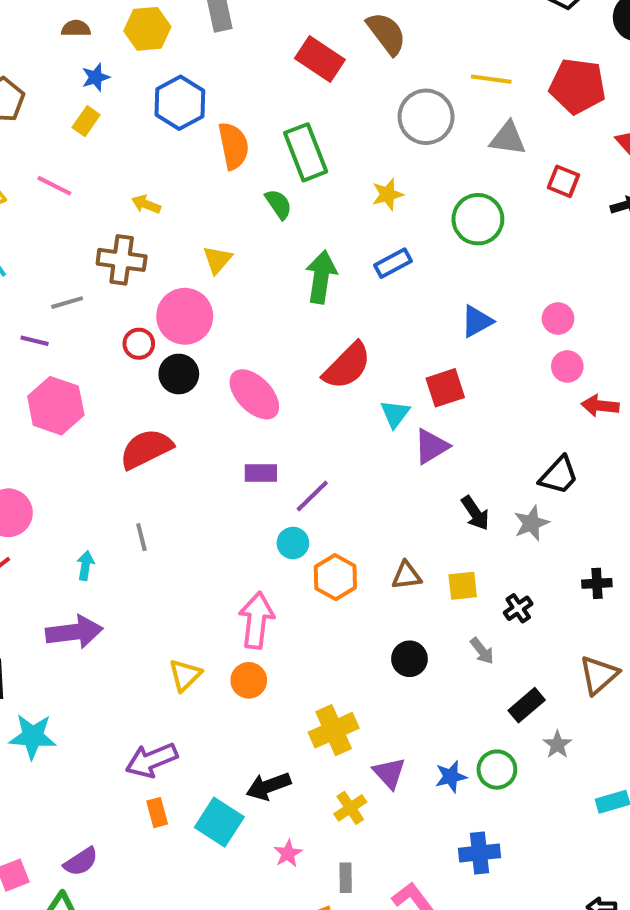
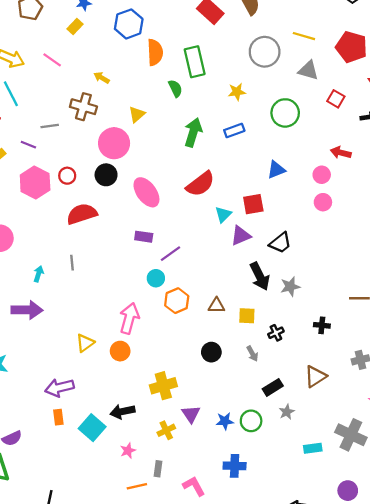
red circle: (139, 344) -> (67, 176), moved
red arrow: (600, 406) -> (341, 153), moved
black trapezoid: (559, 475) -> (280, 243), moved
black arrow: (475, 513) -> (260, 276), size x1.4

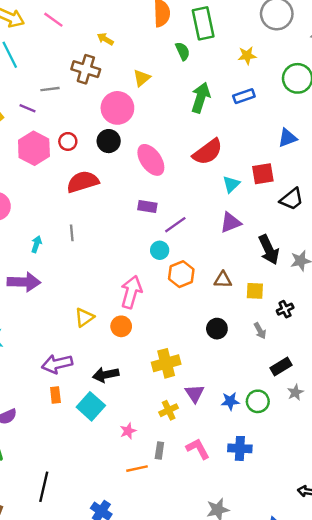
purple triangle: (241, 236) -> (231, 223), moved
black trapezoid: (280, 243) -> (292, 199), moved
black arrow: (122, 412) -> (106, 375), moved
pink L-shape: (194, 486) -> (198, 449), moved

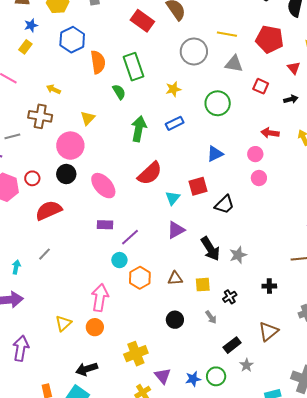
gray line: (72, 233) -> (45, 254), turned 56
purple arrow: (57, 364) -> (21, 348), moved, turned 120

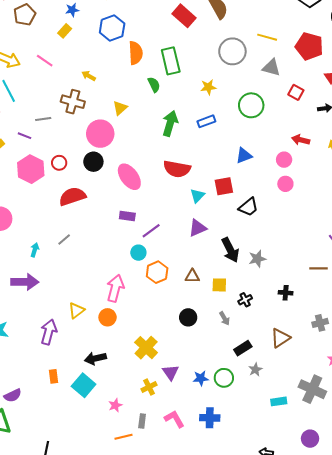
red semicircle: (150, 173) -> (177, 169), turned 48
purple arrow: (21, 348) -> (49, 332), moved
yellow cross: (136, 354) -> (146, 348), turned -30

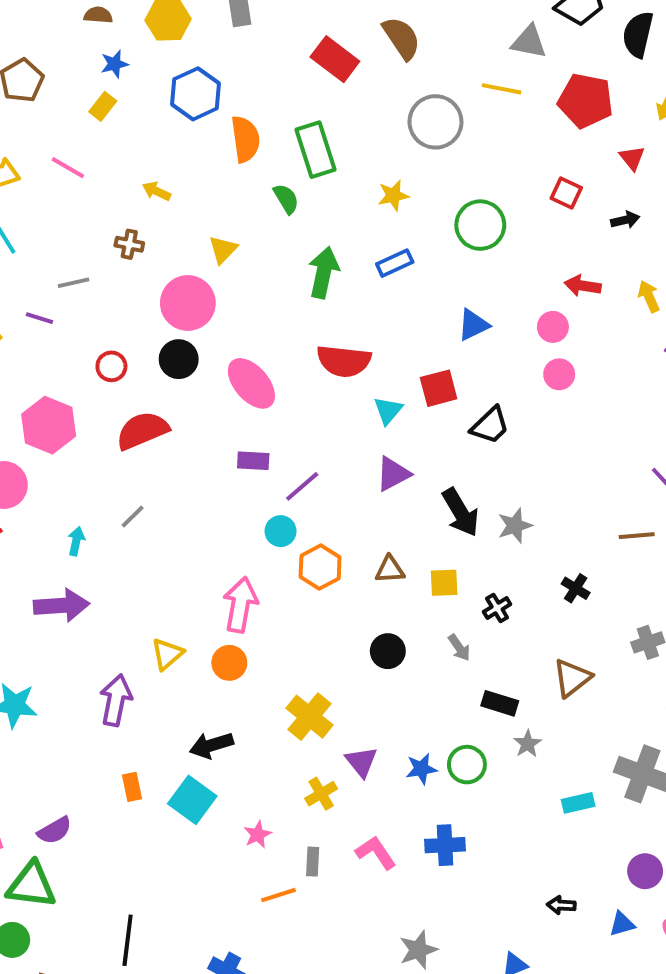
gray triangle: (271, 68) -> (529, 42), moved
brown cross: (73, 102) -> (129, 244), size x0.6
pink hexagon: (31, 169) -> (49, 425), moved
black cross: (286, 293) -> (576, 588), turned 32
black rectangle: (243, 348) -> (500, 703), turned 54

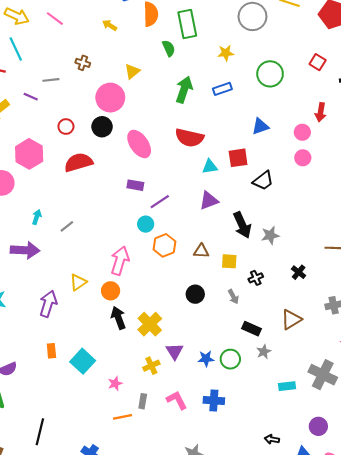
yellow arrow: (157, 191) -> (110, 25), moved
red arrow: (583, 286) -> (321, 112), turned -96
cyan triangle: (388, 411) -> (210, 167), turned 35
gray line: (133, 516) -> (67, 226), moved
black arrow: (211, 745) -> (118, 318), moved, turned 80

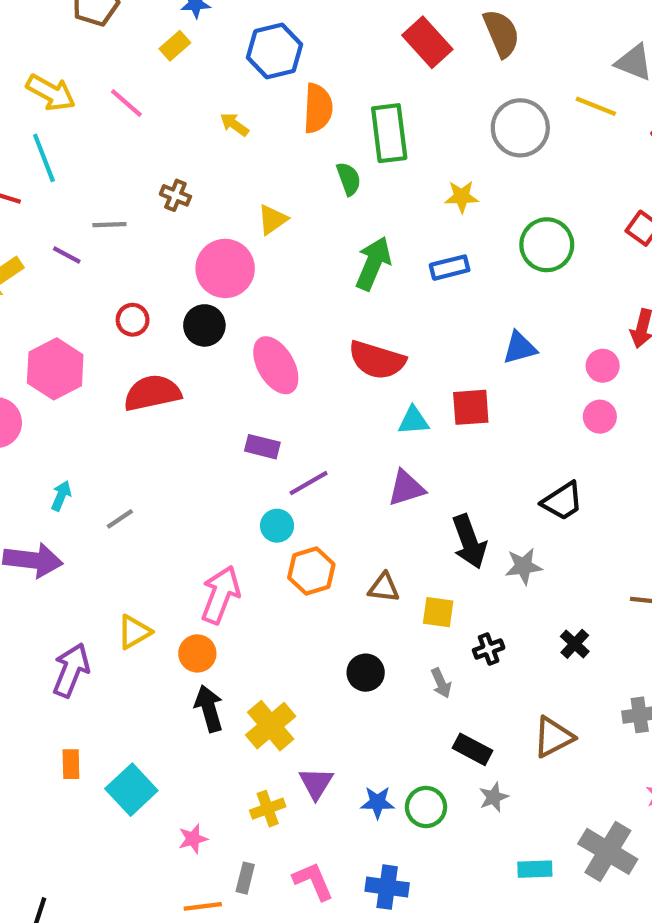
black trapezoid: (263, 181) -> (562, 501), moved

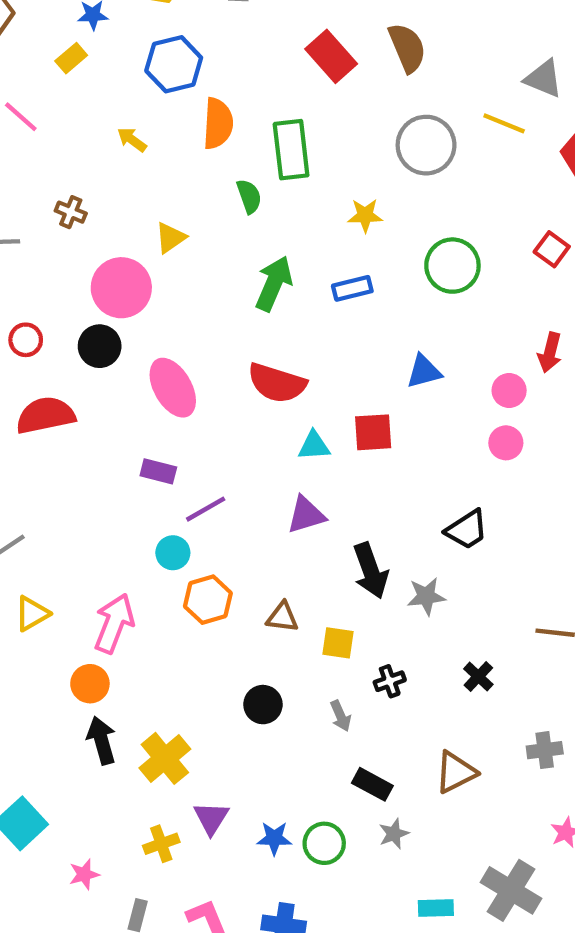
yellow triangle: (134, 632) -> (32, 614), moved

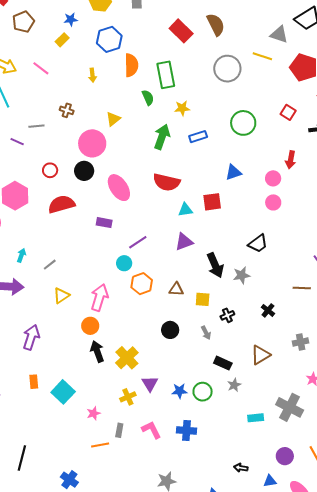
yellow arrow: (132, 140) -> (92, 75), turned -128
yellow star: (365, 215) -> (182, 108), moved
purple rectangle: (158, 471) -> (104, 223), moved

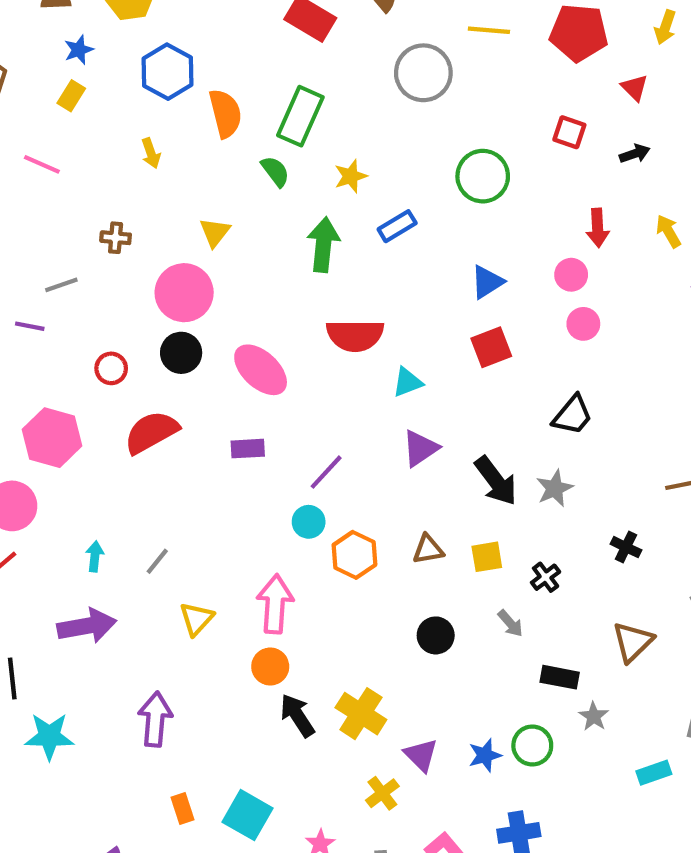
green rectangle: (166, 75) -> (300, 116), turned 48
red square: (212, 202) -> (491, 347), moved

